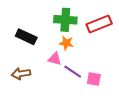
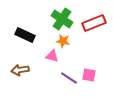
green cross: (65, 20) -> (62, 19), turned 30
purple line: (73, 72) -> (69, 78), moved

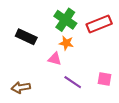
brown arrow: (20, 70) -> (21, 87), moved
pink square: (89, 75) -> (104, 79), moved

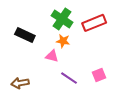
pink square: (104, 79) -> (99, 75), turned -32

